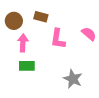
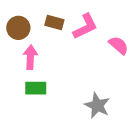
pink L-shape: (58, 39) -> (85, 27), moved, turned -125

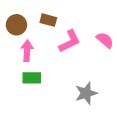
pink L-shape: (85, 27) -> (70, 41), moved
gray star: (97, 105) -> (86, 93), turned 30

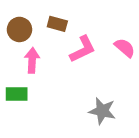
green rectangle: (32, 78) -> (17, 94), moved
gray star: (86, 93) -> (102, 111), turned 30

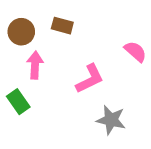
pink L-shape: (83, 49) -> (90, 79), moved
green rectangle: (17, 94) -> (18, 102), turned 55

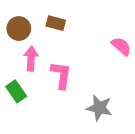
pink L-shape: (90, 79) -> (61, 75), moved, turned -56

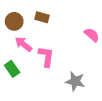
pink arrow: (31, 59) -> (23, 44), turned -54

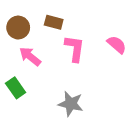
pink L-shape: (46, 57) -> (75, 49), moved
gray star: (75, 81) -> (71, 104), moved

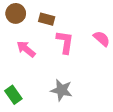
brown circle: (18, 28) -> (16, 13), moved
green rectangle: (16, 88) -> (13, 95), moved

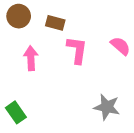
pink arrow: (26, 49) -> (31, 58), turned 48
gray star: (61, 90) -> (107, 107), moved

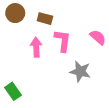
pink arrow: (31, 58) -> (36, 47), moved
gray star: (107, 107) -> (80, 71), moved

